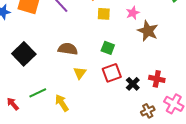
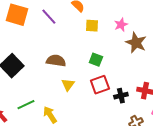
black cross: (133, 84) -> (121, 96), turned 32

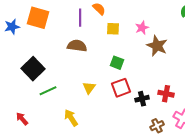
purple line: (49, 17) -> (80, 18), moved, turned 42
brown semicircle: (56, 61) -> (77, 46), moved
green line: (26, 105) -> (48, 91), moved

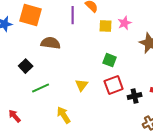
pink star: (142, 28) -> (125, 23), moved
brown semicircle: (77, 46) -> (51, 43), moved
black square: (33, 69) -> (26, 66), size x0.6

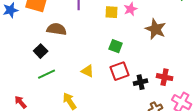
black square: (26, 66) -> (41, 51), moved
yellow triangle: (82, 85) -> (88, 71), turned -40

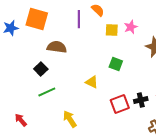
yellow triangle: (88, 71) -> (92, 82), moved
red square: (120, 71) -> (120, 104), moved

